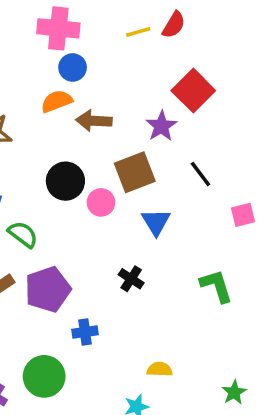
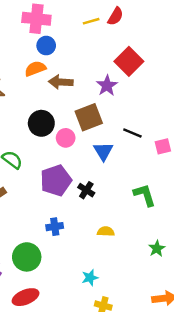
black line: (200, 174) -> (132, 133), moved, turned -30
purple pentagon: (48, 289) -> (56, 180), moved
yellow semicircle: (160, 369) -> (106, 231), moved
green star: (234, 392) -> (157, 248), moved

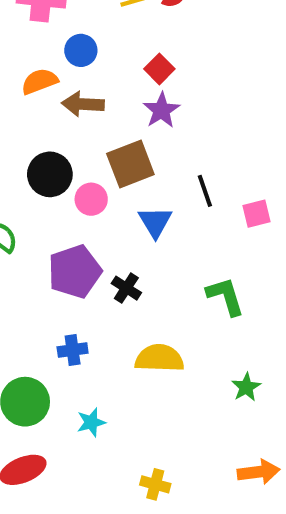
blue circle: (46, 46) -> (81, 50), moved
red square: (129, 61) -> (159, 69), moved, size x0.6
black line: (132, 133) -> (205, 191), turned 48
yellow semicircle: (106, 231) -> (159, 358), size x1.6
cyan star: (90, 278) -> (91, 422), moved

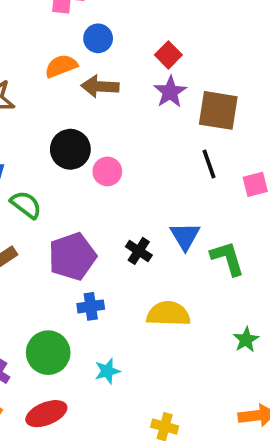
brown square: (130, 164) -> (218, 110), moved, turned 30
blue triangle: (155, 222) -> (185, 236), moved
purple pentagon: (75, 271) -> (72, 256), moved

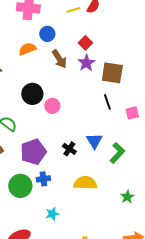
brown arrow: (100, 86) -> (59, 59), moved, turned -126
green L-shape: (227, 258) -> (117, 153), turned 60
green circle: (48, 353) -> (20, 186), moved

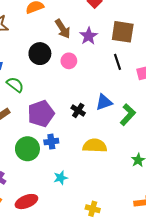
brown arrow: (59, 59) -> (63, 29), moved
purple star: (86, 63) -> (89, 36), moved
pink circle: (52, 106) -> (69, 61), moved
blue triangle: (94, 141) -> (104, 102), turned 42

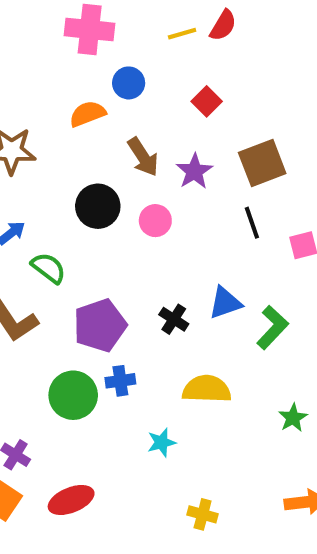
brown square: (123, 32) -> (262, 163), turned -30
cyan star: (61, 178) -> (161, 442), moved

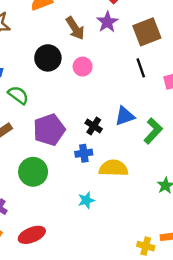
purple star: (194, 171) -> (107, 22), moved
blue cross: (120, 381) -> (84, 153), moved
yellow cross: (203, 514) -> (146, 246), moved

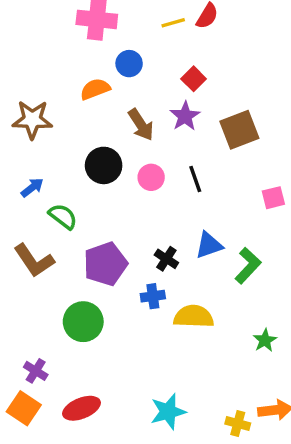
black line: (141, 68) -> (195, 179), moved
cyan star: (86, 200) -> (168, 412), moved, size x1.5

